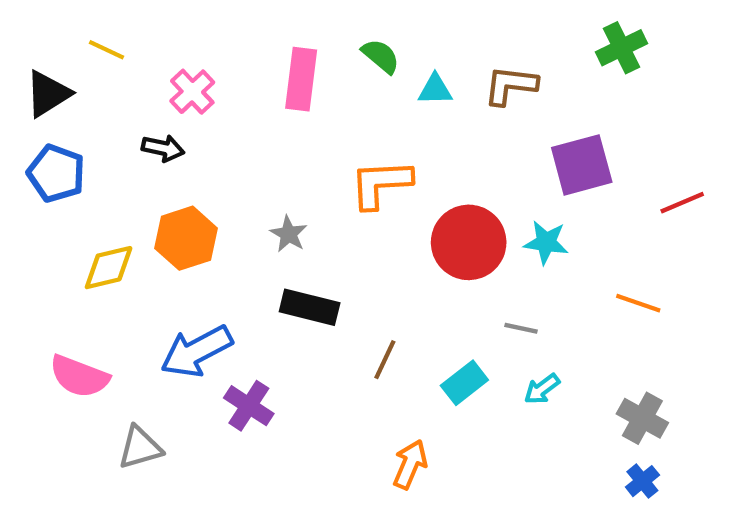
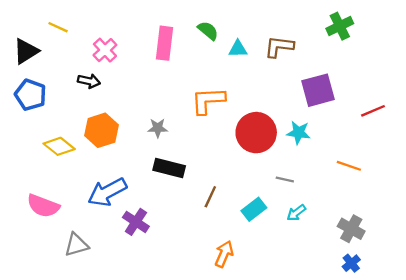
gray star: (289, 234) -> (158, 128), turned -30
yellow diamond: (109, 268) -> (59, 146), turned 52

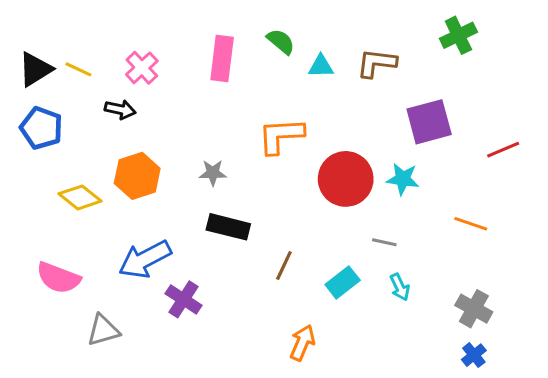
yellow line: (58, 27) -> (78, 69), moved
cyan arrow: (296, 213) -> (400, 287), turned -78

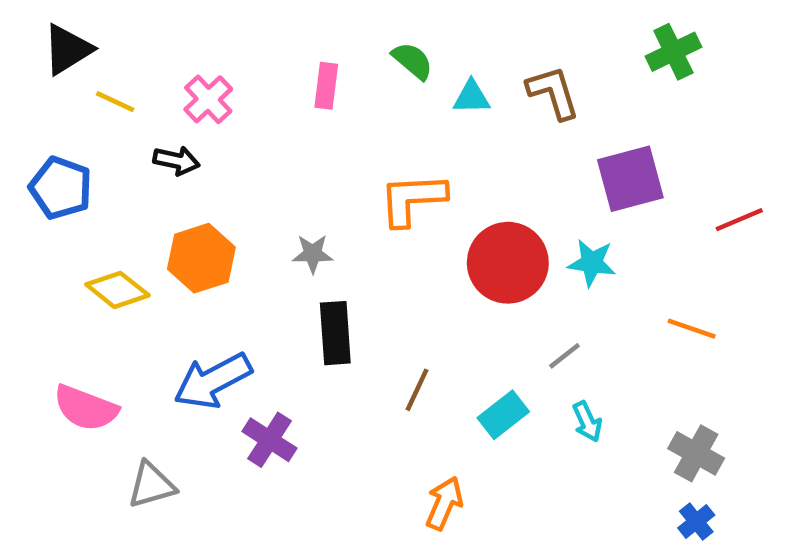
pink rectangle: (222, 58) -> (326, 86), size x0.7
brown L-shape: (377, 63) -> (553, 93), turned 66
black triangle: (35, 69) -> (68, 49), moved
black rectangle: (228, 227) -> (335, 333), turned 72
gray line: (384, 242) -> (565, 356), turned -50

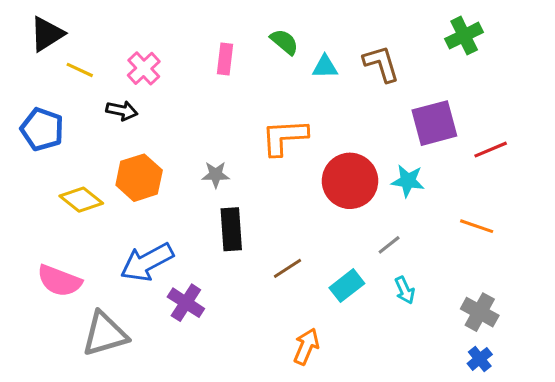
red line: (739, 220) -> (491, 150), moved
brown line: (417, 390) -> (288, 268), turned 32
gray triangle: (152, 485) -> (105, 334), size x1.4

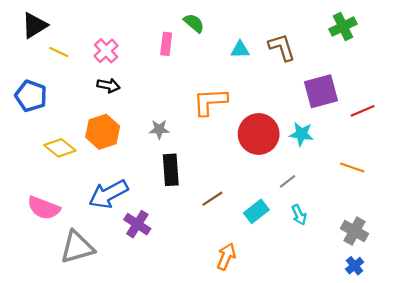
green semicircle: (284, 42) -> (194, 23), moved
black arrow: (122, 111) -> (108, 85), moved

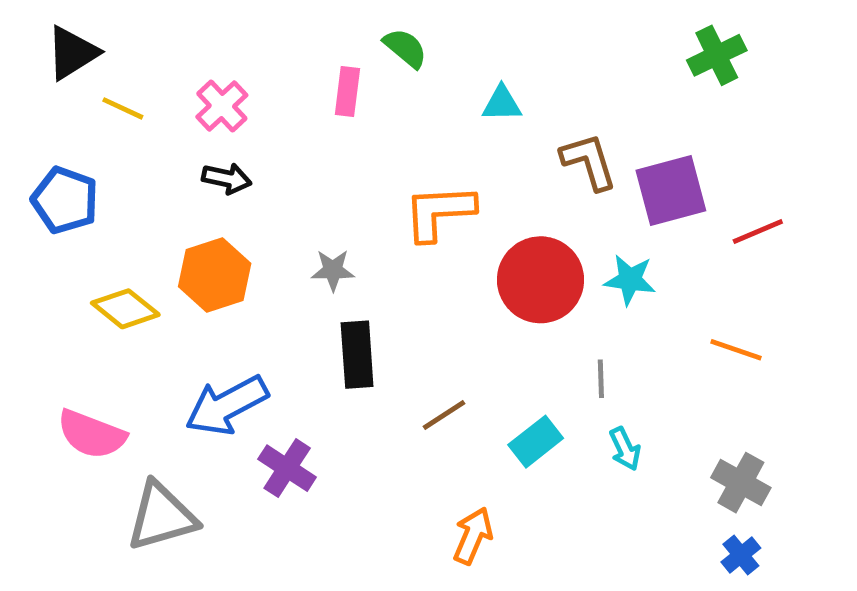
brown L-shape: (282, 47) -> (589, 162), moved
gray line: (287, 181) -> (601, 379), turned -54

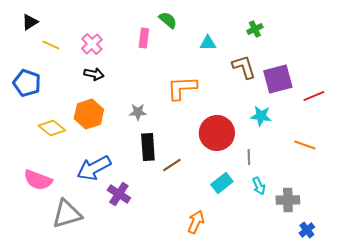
black triangle: (72, 53) -> (30, 22), size x0.7
green cross: (717, 55) -> (255, 29), moved, size x0.7
red circle: (541, 280) -> (217, 133), moved
brown line: (444, 415) -> (172, 165), moved
gray cross: (741, 483) -> (288, 200), moved, turned -30

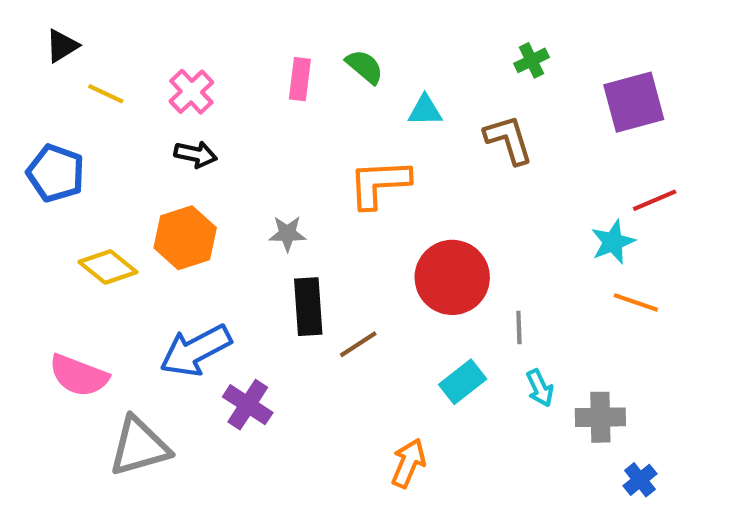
green semicircle: (168, 20) -> (365, 67), moved
cyan triangle: (208, 43) -> (425, 110), moved
purple square: (278, 79) -> (634, 102), moved
cyan star: (261, 116) -> (613, 242), moved, turned -30

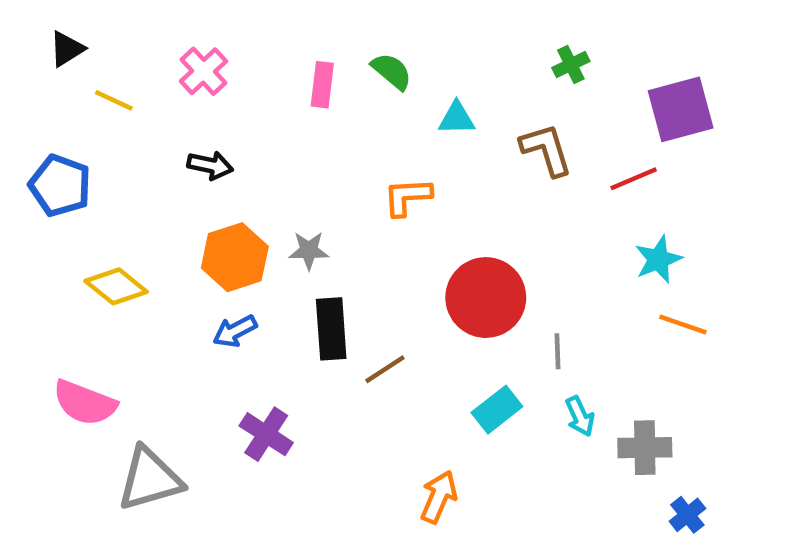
pink cross: (191, 92) -> (203, 71), moved
orange L-shape: (379, 184) -> (407, 197), size x0.7
red line: (655, 200) -> (634, 179), moved
orange hexagon: (185, 238) -> (235, 257), moved
blue arrow: (196, 350) -> (235, 331), moved, size x0.6

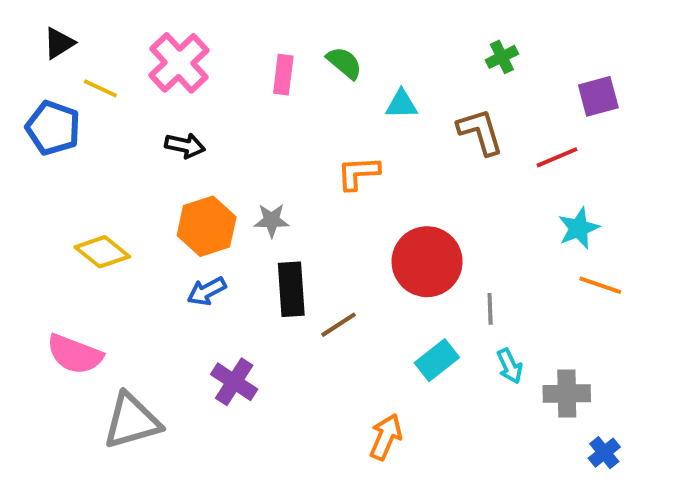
pink cross: (203, 71) -> (179, 63), size x1.4
purple square: (681, 109) -> (598, 96), size x0.7
blue pentagon: (60, 186) -> (53, 128), moved

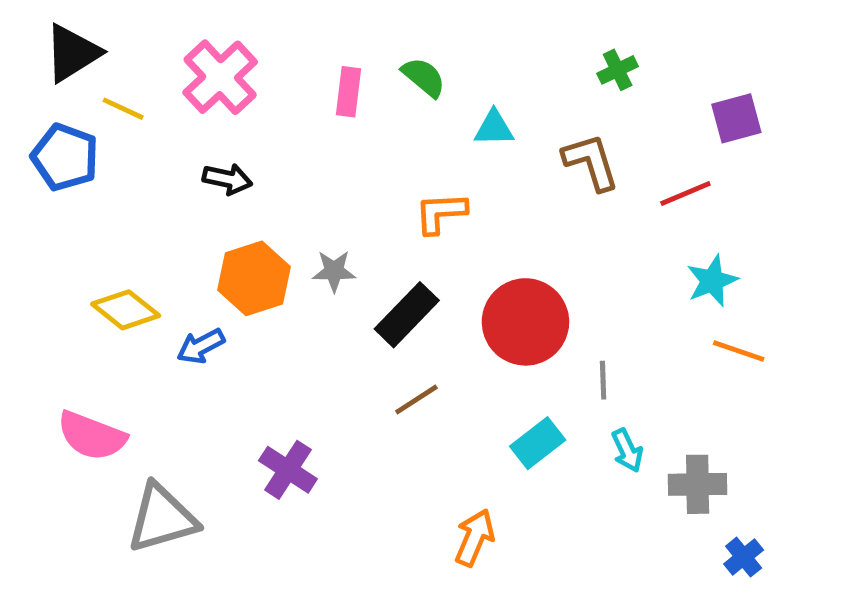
black triangle: (59, 43) -> (72, 53), size x1.5
black rectangle: (291, 289) -> (407, 315), moved, turned 48
blue arrow: (207, 291) -> (201, 346), moved

